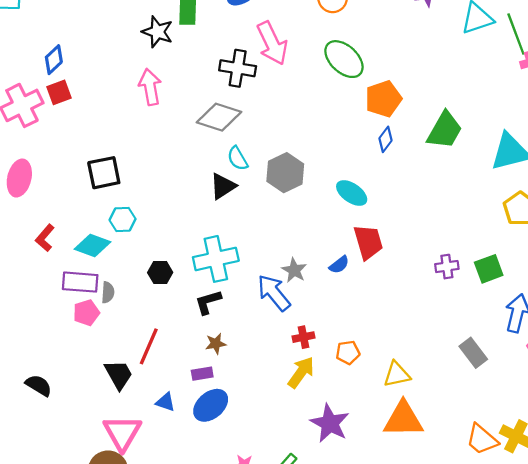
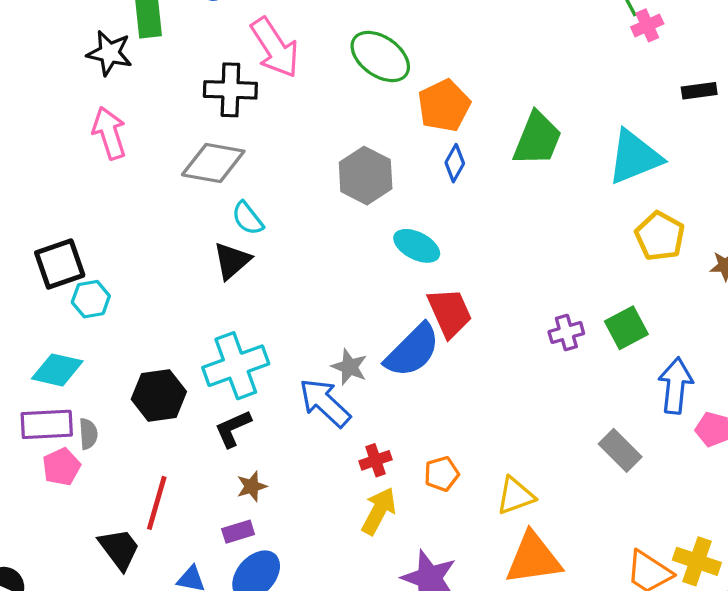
gray hexagon: (285, 173) -> (366, 176), moved
cyan hexagon: (123, 219) -> (91, 299), moved
blue semicircle: (339, 265) -> (412, 350), size x2.0
black hexagon: (160, 272) -> (159, 395), size x1.5

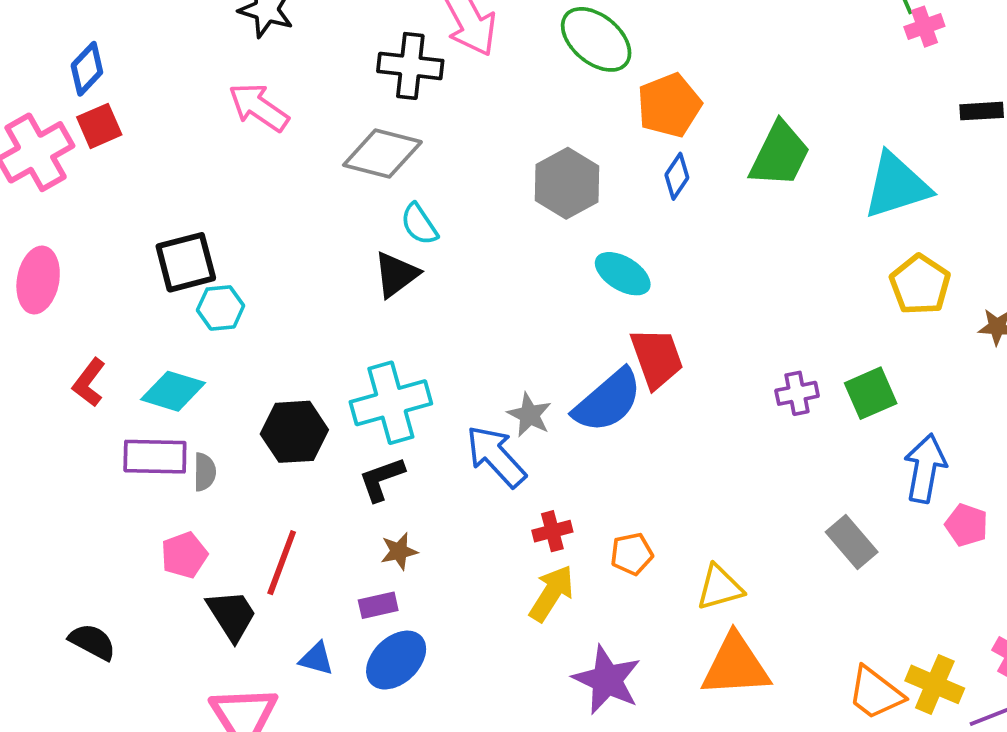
pink arrow: (109, 133) -> (259, 107), turned -42
pink pentagon: (61, 467) -> (184, 555), moved

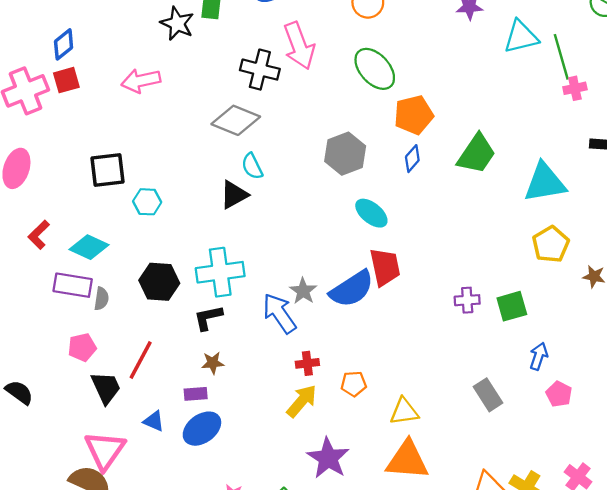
pink arrow: (259, 107) -> (141, 81), moved, turned -54
cyan hexagon: (221, 308) -> (147, 202), moved
blue arrow: (925, 468) -> (539, 356), size x0.7

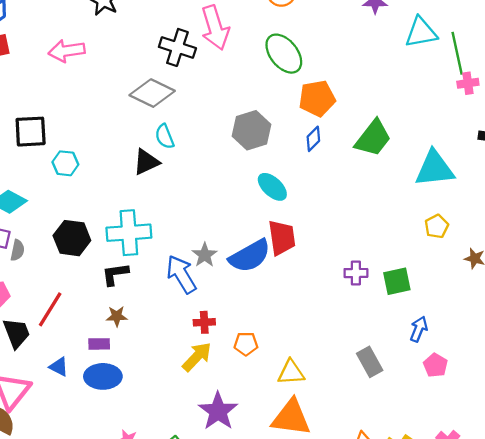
yellow pentagon: (551, 244) -> (437, 226), size x0.7
blue ellipse: (202, 429) -> (103, 376), turned 32

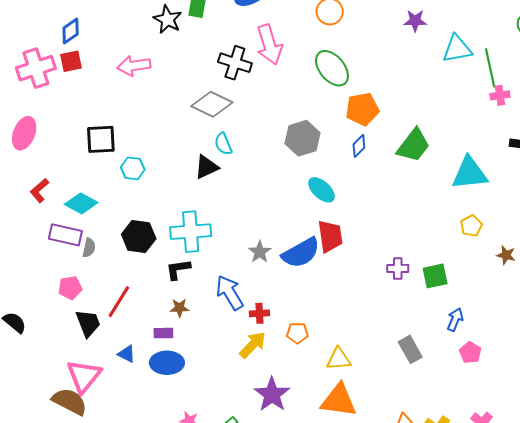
blue arrow: (181, 274) -> (230, 293), moved

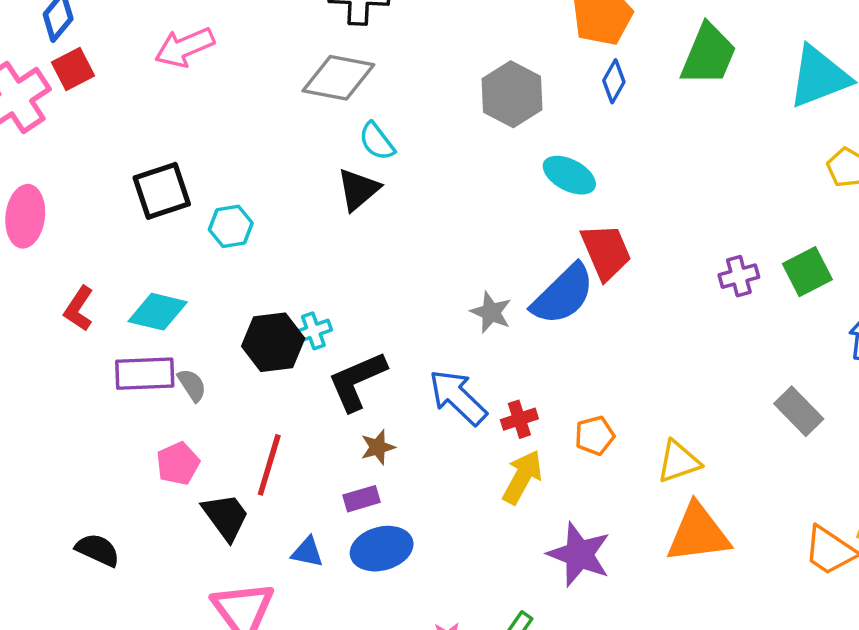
cyan cross: (191, 232) -> (313, 331), moved, size x0.5
gray semicircle: (89, 248) -> (192, 385), turned -30
black L-shape: (178, 269) -> (357, 381), size x1.4

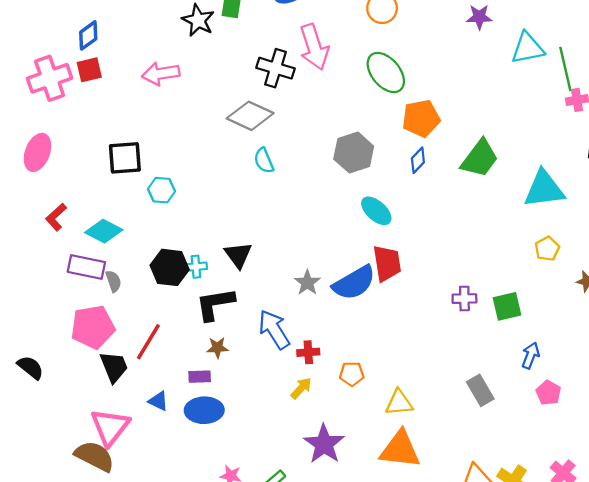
black triangle: (358, 190) -> (238, 255), moved, turned -40
pink pentagon: (178, 464) -> (93, 327), size x1.6
yellow arrow: (522, 477) -> (301, 388), size x0.7

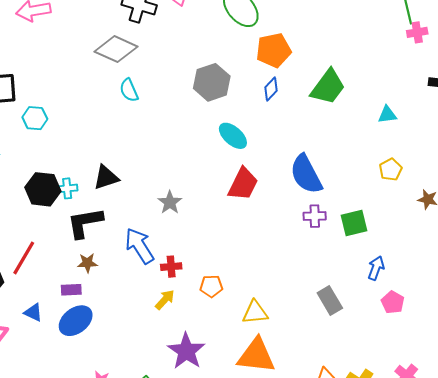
cyan triangle: (544, 189) -> (387, 115), size x0.5
black triangle: (238, 255) -> (106, 177), turned 48
red trapezoid: (387, 263) -> (243, 184), turned 36
blue semicircle: (354, 283) -> (306, 174), moved, turned 93
blue ellipse: (204, 410) -> (76, 321), turned -36

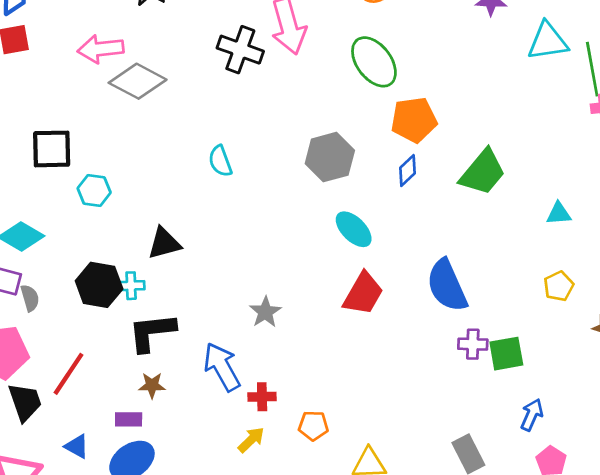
gray diamond: (116, 49) -> (138, 81), moved
black triangle: (106, 177) -> (164, 243), moved
purple cross: (315, 216) -> (473, 344), moved

